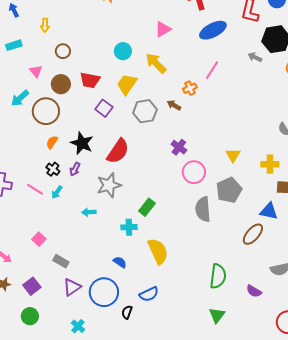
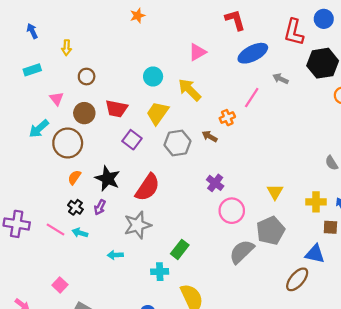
gray arrow: (255, 57) -> (281, 79), moved
cyan arrow: (57, 192) -> (80, 233), turned 72
gray semicircle: (203, 209) -> (242, 252), turned 50

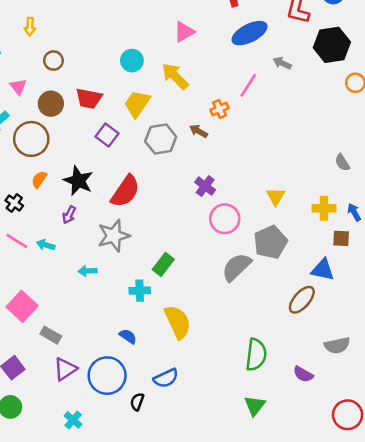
black cross: (75, 207) -> (14, 203), moved
pink square: (60, 285) -> (22, 306), size x1.6

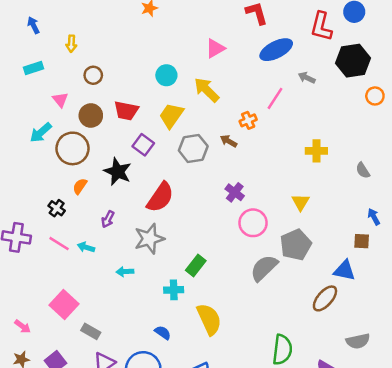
black star: (78, 181) -> (118, 172), moved
yellow cross: (324, 208) -> (316, 151), moved

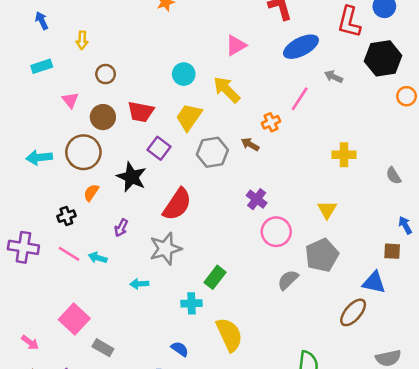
cyan arrow: (41, 133) -> (39, 157), moved, turned 35
black cross: (57, 208) -> (66, 216), turned 35
gray semicircle: (264, 268) -> (288, 280), size x0.7

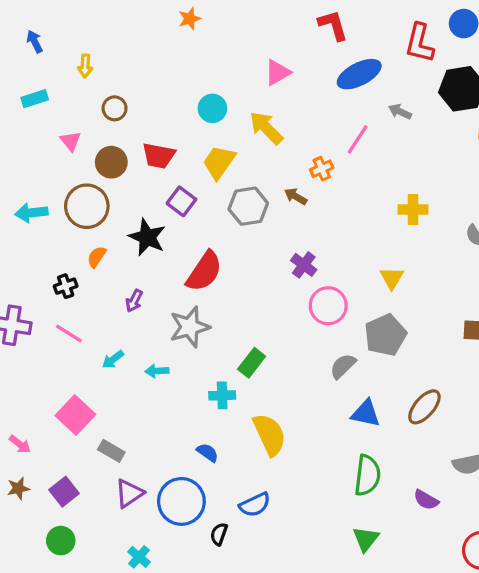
cyan arrow: (98, 258) -> (113, 360), moved, turned -54
blue triangle: (374, 283) -> (366, 413), moved

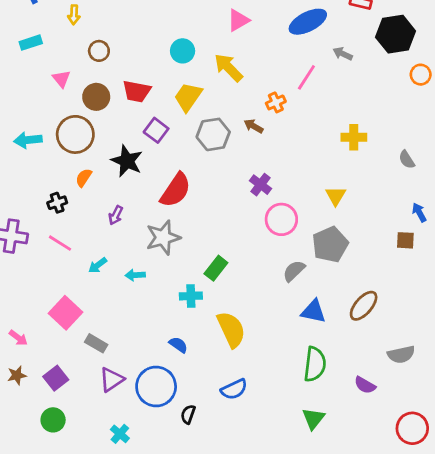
blue semicircle: (255, 505) -> (234, 389), moved

